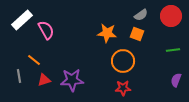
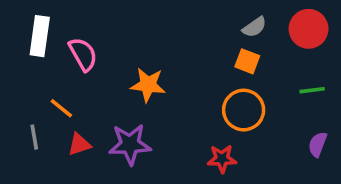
white rectangle: (22, 20) -> (40, 36), turned -40
orange star: (107, 33) -> (148, 85), moved
orange circle: (123, 61) -> (244, 110), moved

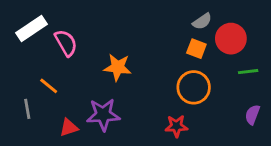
red circle: (309, 29) -> (231, 39), moved
white rectangle: (40, 36) -> (31, 29), turned 48
red triangle: (79, 144) -> (69, 128), moved

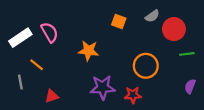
white rectangle: (31, 29) -> (20, 38), moved
orange square: (196, 49) -> (119, 21), moved
purple star: (103, 115) -> (103, 87), moved

